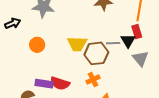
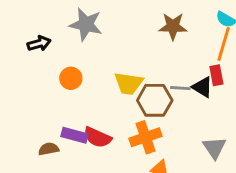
black triangle: (128, 41) -> (202, 87), turned -35
gray triangle: (140, 58) -> (214, 148), moved
orange cross: (93, 80) -> (146, 137), size x1.5

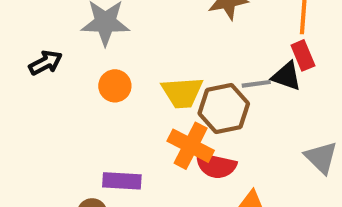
orange circle: (71, 78) -> (115, 86), moved
red semicircle: (98, 137) -> (216, 166), moved
orange cross: (146, 137) -> (191, 146), moved, turned -32

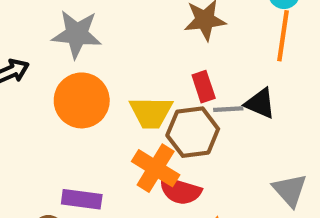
red rectangle: (303, 55) -> (204, 87), moved
orange circle: (115, 86) -> (82, 100), size x1.6

